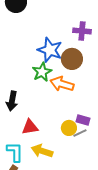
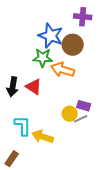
green star: (42, 72) -> (43, 58), turned 30
red triangle: (30, 127) -> (34, 87), moved, turned 42
cyan L-shape: (15, 152) -> (23, 126), moved

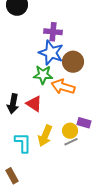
purple cross: (83, 17) -> (53, 32), moved
gray line: (81, 119) -> (71, 142), moved
yellow arrow: (43, 137) -> (45, 136), moved, turned -85
brown rectangle: (12, 159) -> (12, 176), turned -63

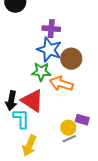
red triangle: (34, 104) -> (32, 101), size x1.4
yellow arrow: (45, 136) -> (29, 146), moved
cyan L-shape: (23, 143) -> (21, 119), moved

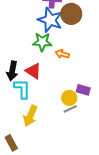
brown circle: (71, 59) -> (71, 14), moved
orange arrow: (61, 84) -> (62, 54), size x0.6
red triangle: (32, 101) -> (33, 71), size x0.7

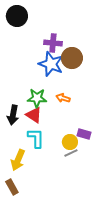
green star: (42, 42) -> (37, 98), moved
cyan L-shape: (22, 89) -> (36, 138), moved
yellow arrow: (30, 116) -> (18, 160), moved

